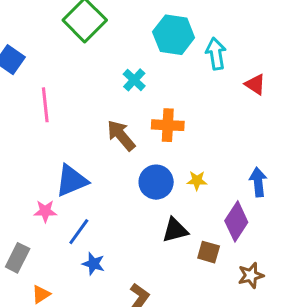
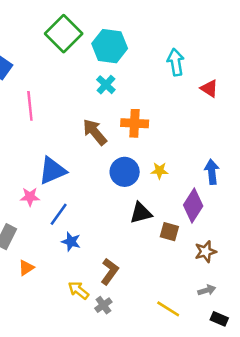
cyan hexagon: (174, 35) -> (110, 46), moved

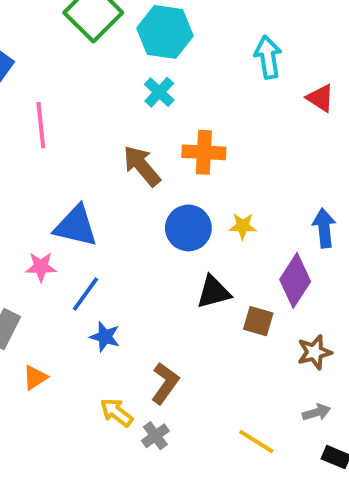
blue triangle: (52, 171) -> (76, 226), turned 36

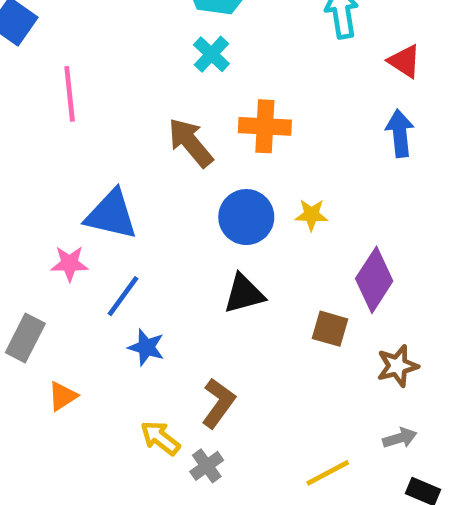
blue arrow: (324, 228) -> (400, 133), moved
black triangle: (214, 292) -> (244, 294), moved
yellow line: (256, 441) -> (328, 473), turned -60

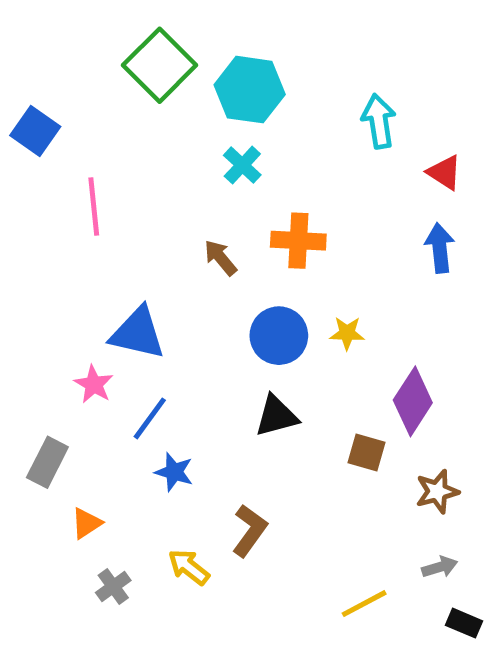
brown arrow: (190, 143) -> (220, 258), size x0.7
pink star: (70, 264) -> (94, 384), turned 30
gray cross: (207, 466) -> (113, 586), moved

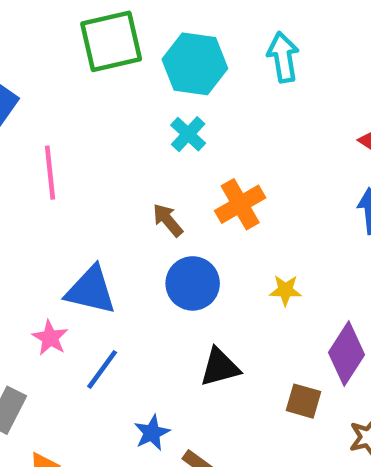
green square: (160, 65) -> (111, 41), turned 32
cyan arrow: (379, 121) -> (283, 57), moved
orange cross: (298, 241) -> (240, 204), turned -33
blue circle: (279, 336) -> (193, 283), moved
blue star: (174, 472) -> (152, 433), moved, turned 30

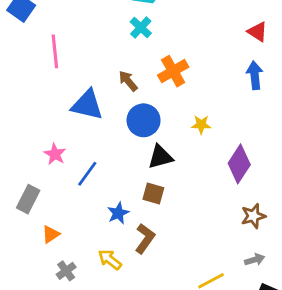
blue triangle: (91, 290) -> (87, 105), moved
black triangle: (220, 367) -> (160, 157), moved
brown square: (303, 401) -> (153, 193), moved

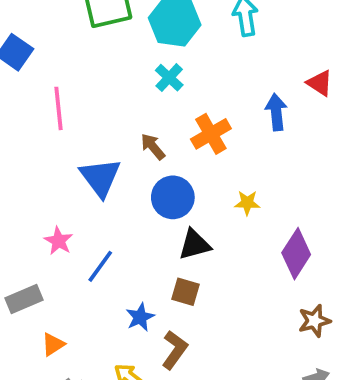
blue arrow: (255, 75) -> (276, 112), moved
blue triangle: (87, 105) -> (100, 177), turned 40
gray rectangle: (28, 199) -> (24, 299), turned 40

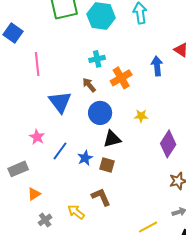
cyan cross: (169, 78) -> (97, 59), moved, turned 35
blue star: (140, 317) -> (85, 158), moved
brown L-shape: (175, 350) -> (101, 197), turned -60

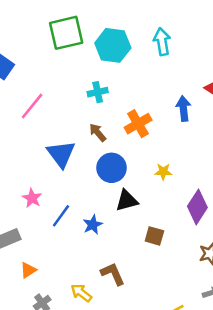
cyan cross: (97, 59) -> (98, 92), moved
pink line: (37, 64) -> (32, 106), turned 45
brown square: (107, 165) -> (154, 236), moved

